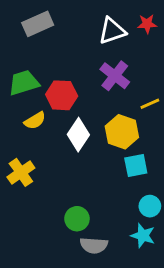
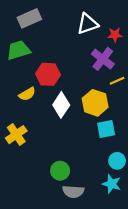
red star: (147, 24) -> (115, 35), moved
purple cross: (115, 76) -> (103, 59), moved
green trapezoid: (24, 83) -> (18, 50), moved

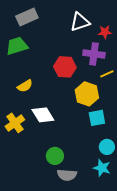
purple cross: (103, 59) -> (94, 54), turned -30
red hexagon: (48, 74) -> (65, 67), moved
white diamond: (61, 105) -> (43, 115), moved, turned -65

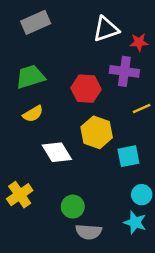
green trapezoid: (17, 46) -> (30, 77), moved
yellow line: (107, 74) -> (142, 109), moved
yellow hexagon: (87, 94) -> (97, 132), moved
yellow cross: (15, 123) -> (20, 195), moved

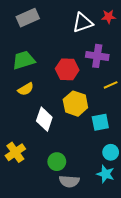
red star: (139, 42) -> (109, 17), moved
white diamond: (57, 152) -> (44, 119), turned 50

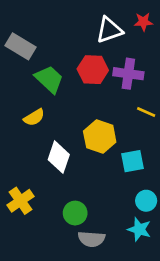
gray rectangle: (28, 18) -> (20, 46), moved, turned 55
green trapezoid: (24, 60) -> (49, 79), moved, turned 60
red hexagon: (67, 69) -> (93, 70), moved
yellow line: (111, 85) -> (146, 112), turned 48

